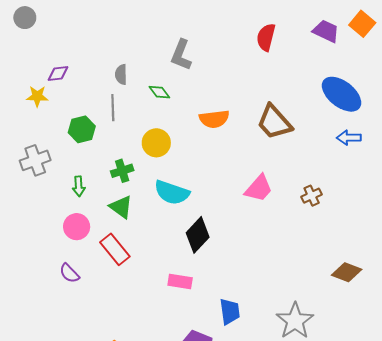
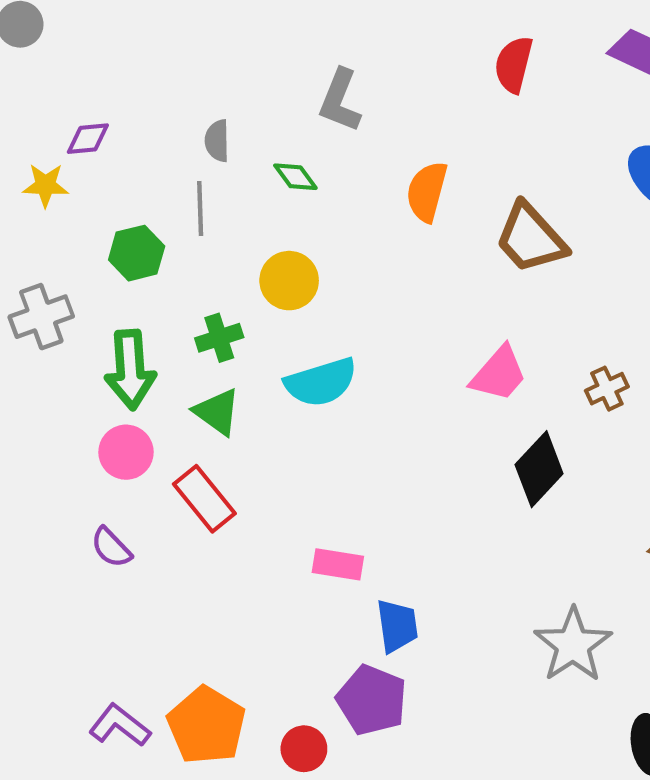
orange semicircle: (214, 119) -> (427, 192), moved, turned 112
green arrow: (79, 186) -> (130, 370), size x1.8
cyan semicircle: (172, 192) -> (321, 382), turned -36
black diamond: (198, 235) -> (539, 469), moved
blue trapezoid: (230, 312) -> (397, 626), moved

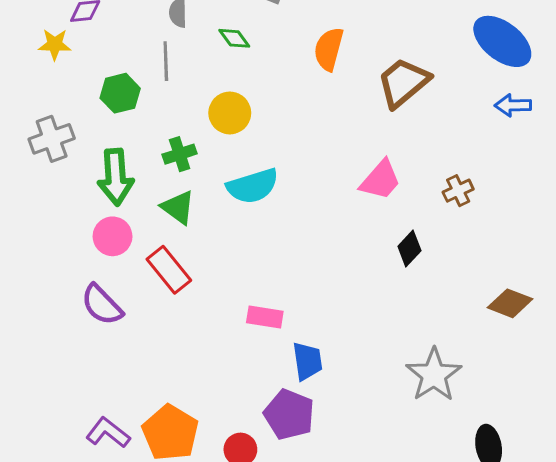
brown trapezoid: (531, 238) -> (403, 83), turned 92
black diamond: (539, 469) -> (409, 248), size x0.7
purple semicircle: (111, 547) -> (102, 305), size x1.4

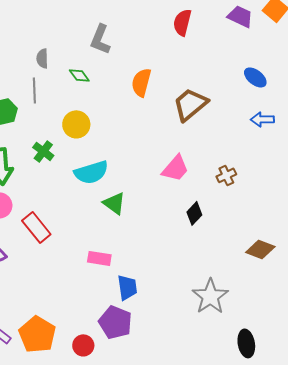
blue ellipse: (502, 41) -> (255, 77), size x0.6
green cross: (180, 154) -> (43, 151), turned -35
green triangle: (178, 207) -> (114, 203), moved

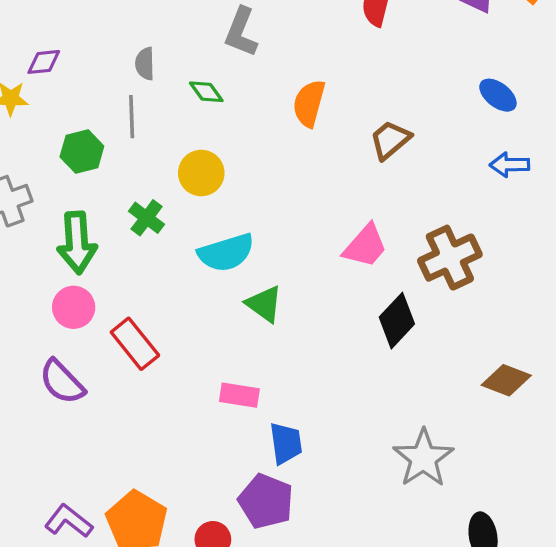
brown trapezoid: (190, 104) -> (390, 140), size x0.7
brown cross: (226, 175) -> (450, 258), size x1.8
black diamond: (194, 213) -> (397, 321), size x1.4

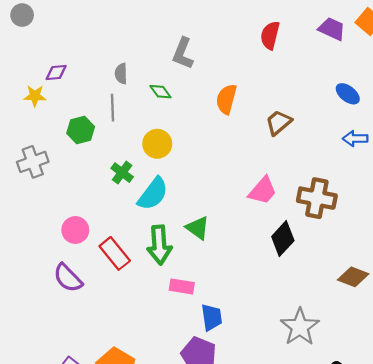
green arrow: (77, 243) -> (159, 245), moved
cyan semicircle: (226, 253) -> (153, 194), moved, turned -36
brown cross: (450, 258) -> (317, 198), turned 36

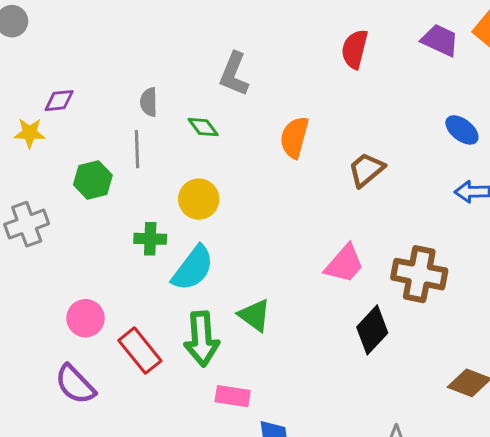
green cross: (122, 173) -> (150, 239), turned -35

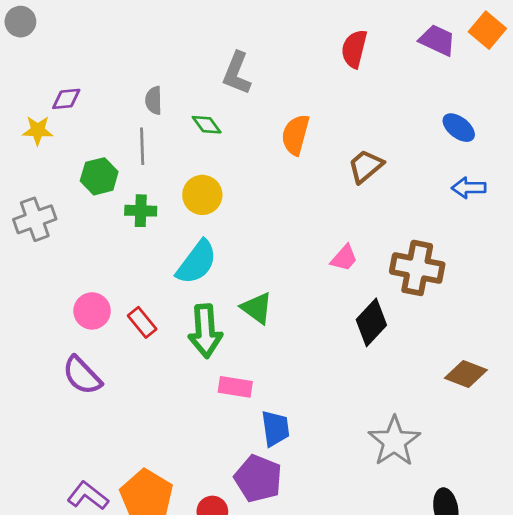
green cross: (150, 239) -> (141, 211), moved
pink trapezoid: (344, 264) -> (344, 258), size x0.7
red rectangle: (140, 351) -> (142, 322), moved, size x0.7

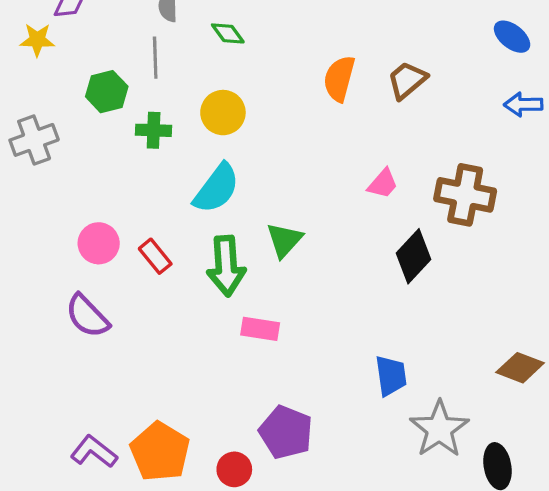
orange semicircle: (295, 135) -> (339, 79), moved
green triangle: (257, 308) -> (284, 240), turned 36
brown diamond: (466, 374) -> (520, 368), moved
blue trapezoid: (275, 428) -> (391, 376), moved
gray star: (394, 441) -> (439, 429), moved

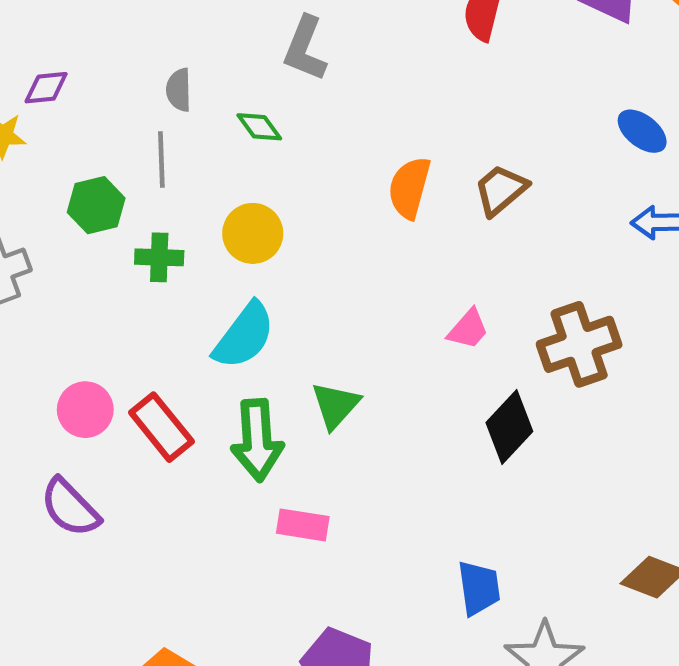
brown cross: (465, 195) -> (579, 344), turned -30
red rectangle: (155, 256) -> (161, 427), size x1.4

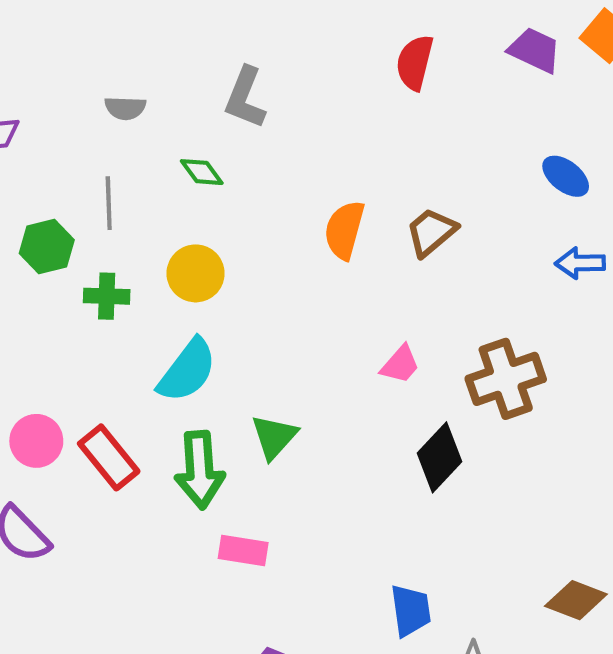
gray semicircle: (179, 90) -> (125, 108), moved, turned -87

